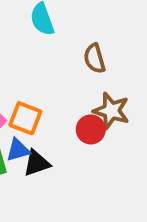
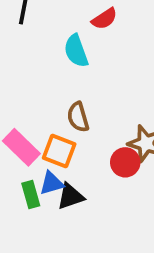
brown semicircle: (94, 58) -> (78, 117), moved

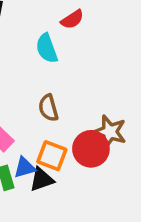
orange square: (59, 151) -> (52, 156), moved
red circle: (125, 162) -> (91, 149), size x1.4

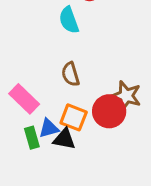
black triangle: (42, 179) -> (64, 139), turned 30

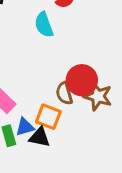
brown semicircle: (70, 74) -> (64, 93), moved
red circle: (109, 111) -> (82, 80), moved

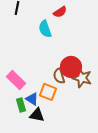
blue triangle: (25, 127) -> (32, 99), turned 48
black triangle: (39, 137) -> (37, 115), moved

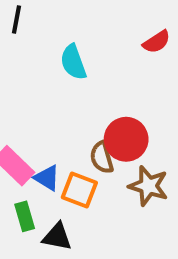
red semicircle: (60, 12) -> (157, 42), moved
brown star: (82, 78) -> (148, 186), moved
blue triangle: (32, 99) -> (47, 178), moved

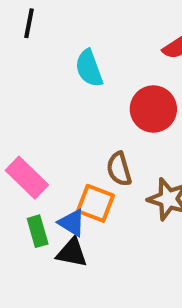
red circle: (126, 139) -> (153, 109), moved
blue triangle: (47, 178) -> (72, 223), moved

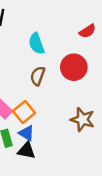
brown semicircle: (119, 169) -> (38, 76), moved, turned 36
orange square: (95, 203) -> (24, 112), moved, turned 30

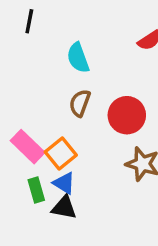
red circle: (74, 67) -> (127, 115), moved

